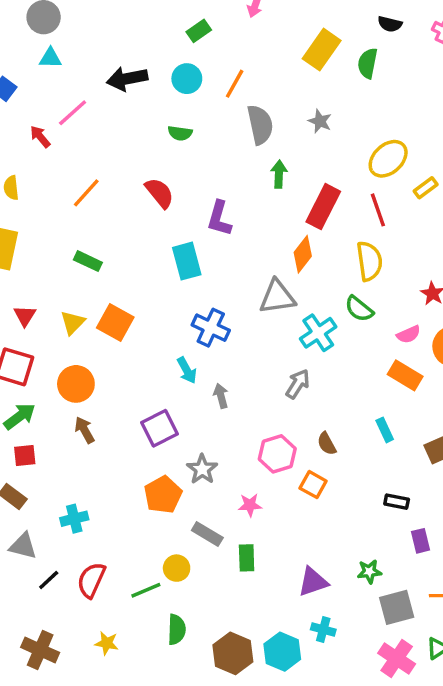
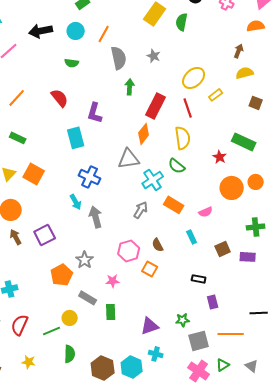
pink semicircle: (409, 334) -> (206, 212), moved
orange rectangle: (405, 375) -> (174, 205), moved
gray arrow: (221, 396) -> (96, 217), size x1.5
purple square: (160, 428) -> (45, 235), moved

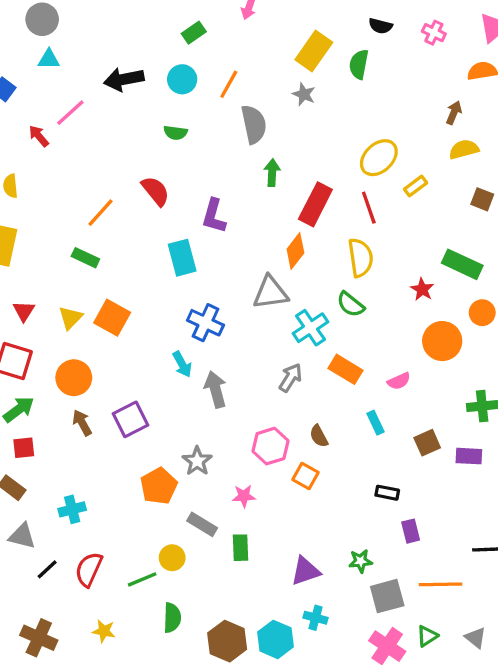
gray star: (154, 56) -> (304, 94), moved
orange line: (17, 98) -> (100, 213), moved
orange circle: (256, 182) -> (482, 313), moved

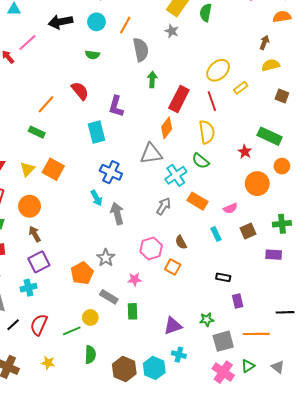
purple square: (130, 419) -> (39, 262), moved
brown square: (427, 443) -> (248, 231), moved

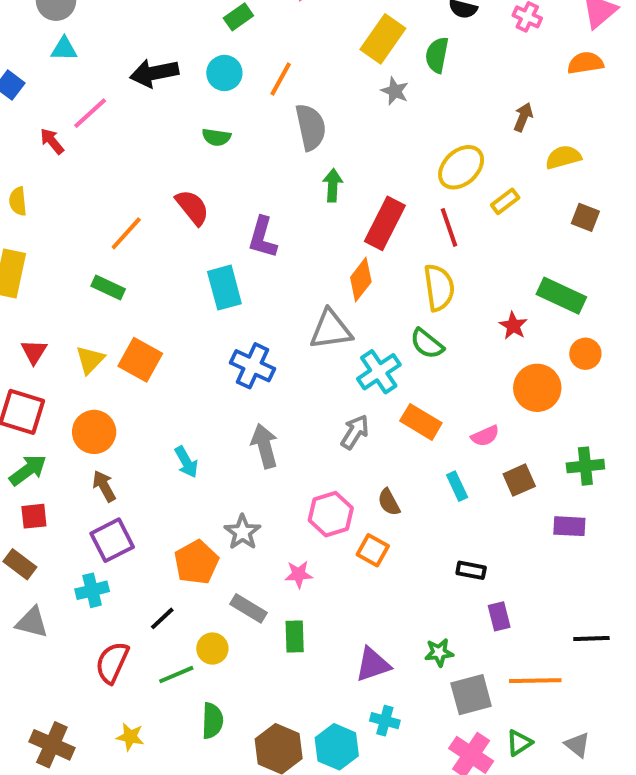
gray star: (172, 31) -> (395, 91), moved
brown arrow: (264, 42) -> (523, 117), moved
cyan arrow: (96, 198) -> (186, 462), moved
black line: (13, 325) -> (162, 618), moved

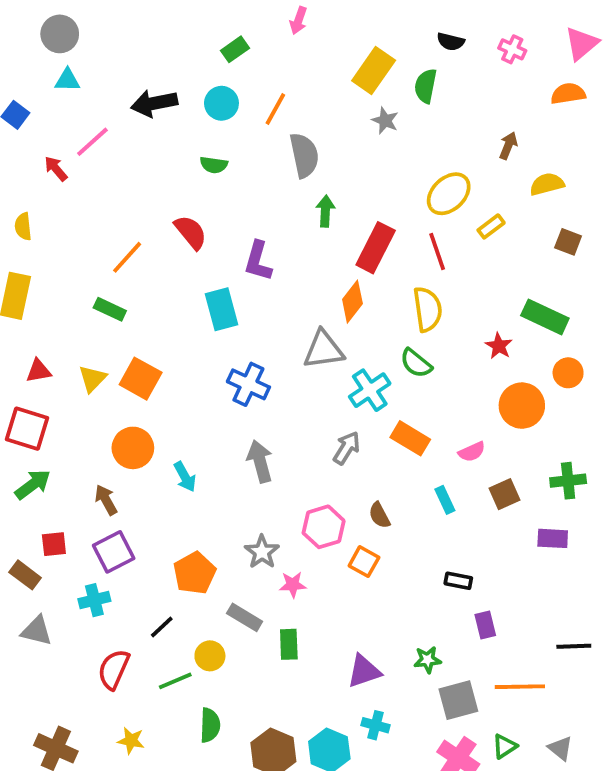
red triangle: (34, 352) -> (39, 371), turned 48
orange circle: (94, 432) -> (133, 448), moved
red square: (34, 516) -> (54, 544), moved
gray star: (242, 532) -> (262, 552), moved

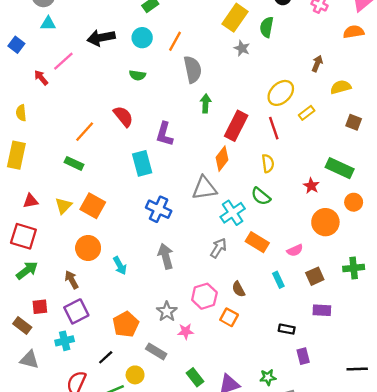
yellow semicircle: (427, 309) -> (268, 163), size x0.7
purple rectangle: (553, 538) -> (322, 310), moved
green rectangle: (289, 644) -> (195, 377), moved, turned -36

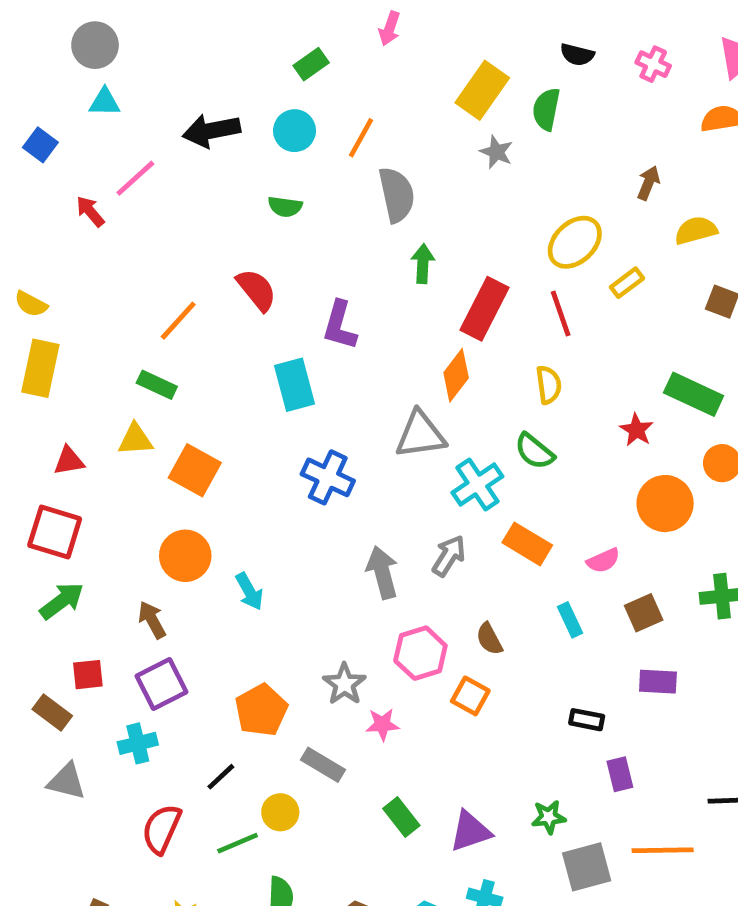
yellow semicircle: (21, 113) -> (31, 304), moved, turned -56
yellow triangle: (63, 206) -> (135, 439), moved, turned 42
gray arrow: (166, 256) -> (382, 572), moved

